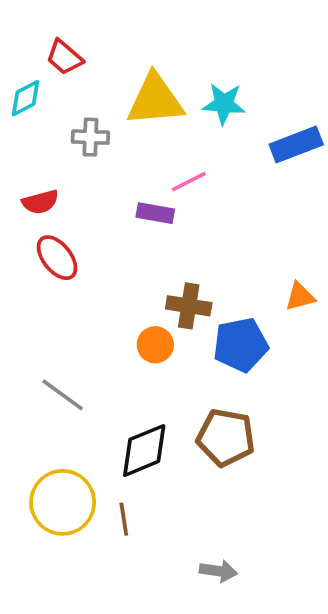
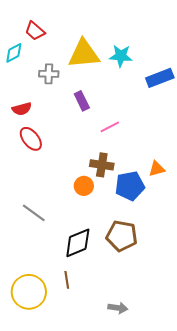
pink line: (189, 182) -> (110, 127), moved
purple rectangle: (155, 213) -> (82, 101), moved, turned 54
orange triangle: (300, 297) -> (157, 169), moved
yellow circle: (63, 502) -> (29, 292), moved

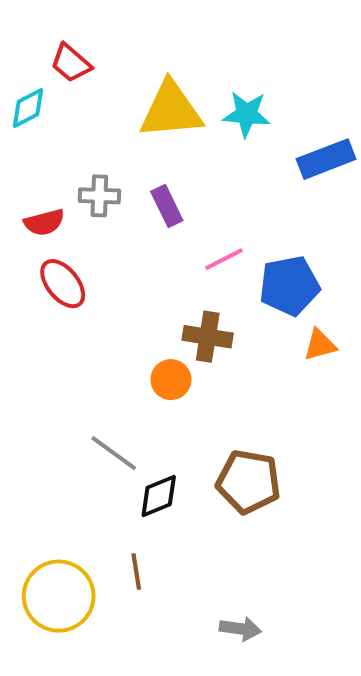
gray cross: (49, 74) -> (99, 196), moved
blue pentagon: (130, 186) -> (289, 286), moved
gray line: (34, 213) -> (114, 453), moved
black diamond: (78, 243) -> (159, 496), size x0.7

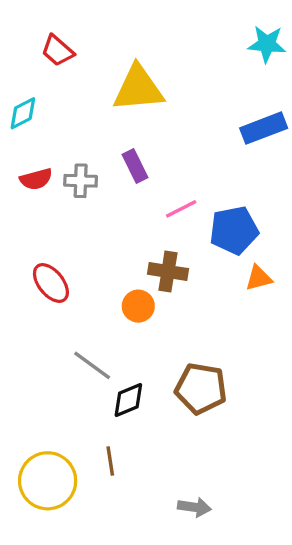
cyan diamond: (28, 108) -> (23, 113), moved
cyan star: (246, 114) -> (267, 44), moved
gray cross: (99, 196) -> (81, 181), moved
red ellipse: (63, 284) -> (51, 283), moved

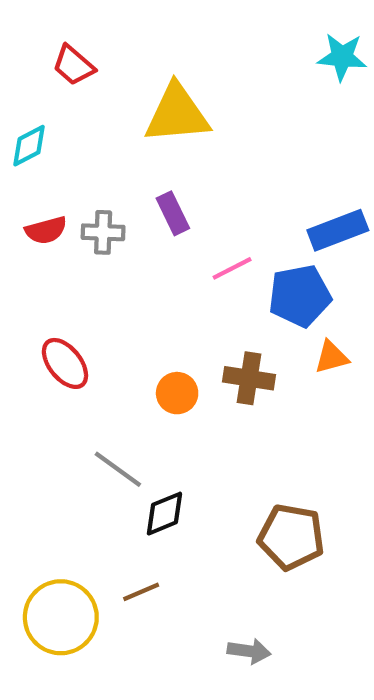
blue rectangle: (264, 128) -> (338, 230), moved
brown cross: (168, 271) -> (249, 378), moved
brown pentagon: (201, 388) -> (291, 537), moved
brown line: (110, 461) -> (141, 592), turned 76

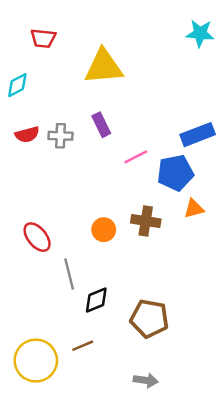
red trapezoid: (73, 65) -> (43, 38), turned -35
red ellipse: (65, 363) -> (37, 237), moved
gray line: (118, 469) -> (69, 274), turned 40
brown pentagon: (291, 537) -> (149, 319), moved

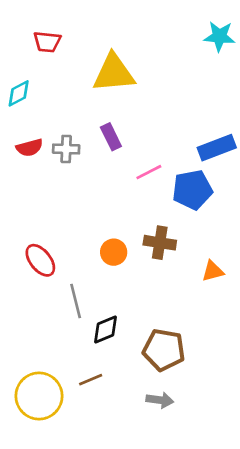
orange triangle: (194, 209) -> (213, 271), moved
gray arrow: (146, 380) -> (160, 400), moved

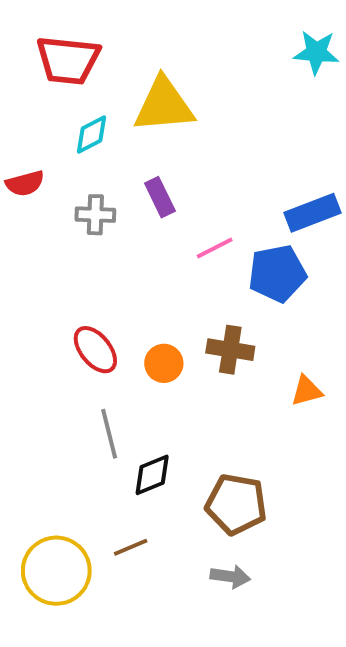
red trapezoid: (47, 42) -> (68, 60), size x1.6
cyan diamond: (19, 93) -> (91, 135), moved
red semicircle: (30, 148) -> (25, 183), moved
red ellipse: (40, 260) -> (95, 350), moved

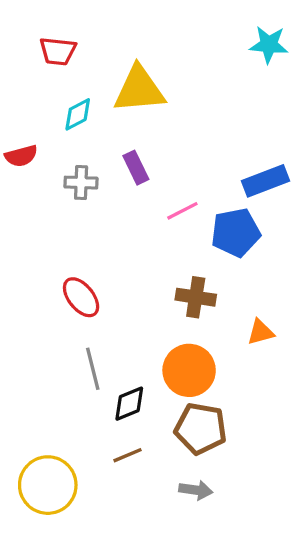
red trapezoid: (68, 60) -> (58, 51), size x0.7
orange circle: (164, 363) -> (189, 370), moved, size x1.6
brown line: (131, 547) -> (128, 455), moved

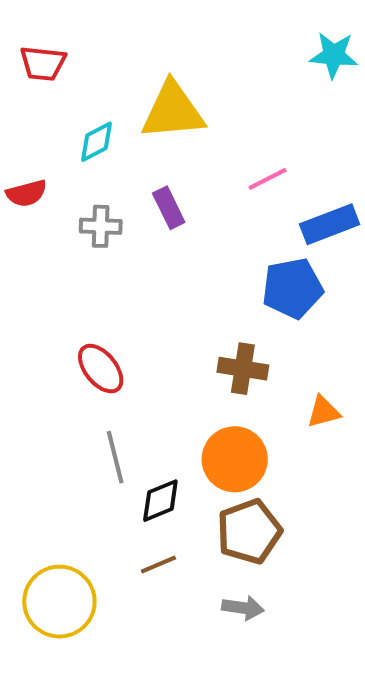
red trapezoid: (58, 51) -> (43, 63), moved
pink line: (182, 211) -> (268, 179), moved
brown pentagon: (201, 429) -> (249, 531), turned -30

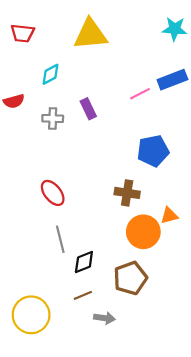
yellow triangle: (173, 111) -> (90, 34), moved
blue rectangle: (330, 224) -> (172, 80), moved
orange circle: (235, 459) -> (143, 232), moved
gray arrow: (243, 608) -> (104, 318), moved

